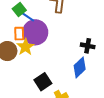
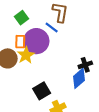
blue line: (28, 17) -> (52, 27), moved
black cross: (88, 46) -> (85, 65), moved, turned -32

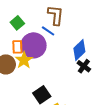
black cross: (85, 65) -> (84, 66), turned -32
blue diamond: (79, 78) -> (79, 50), moved

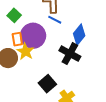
blue line: (48, 31) -> (55, 20), moved
black cross: (84, 66) -> (70, 54), moved, size x1.5

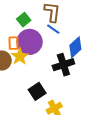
green square: (14, 15) -> (24, 20), moved
black cross: (70, 54) -> (63, 65), turned 35

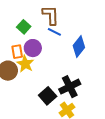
purple circle: (30, 42) -> (33, 48), size x0.7
black cross: (63, 65) -> (70, 87), moved

